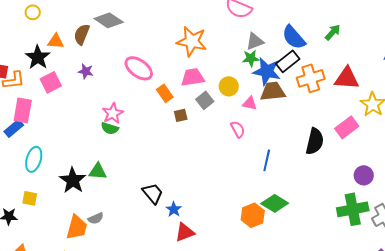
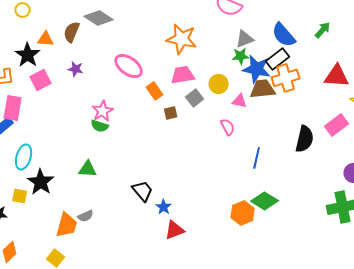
orange cross: (311, 78) -> (286, 78), moved
black star: (73, 180) -> (41, 182), moved

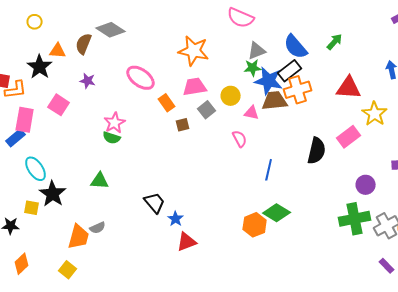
pink square: (41, 80) -> (59, 105), moved, turned -30
cyan ellipse: (24, 157) -> (36, 169), turned -50

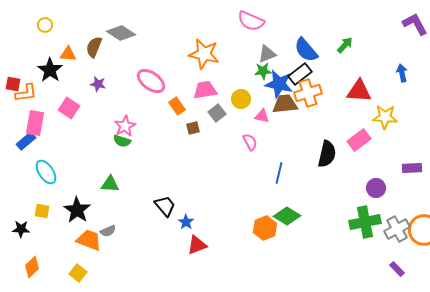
yellow star: (375, 114) -> (385, 117), turned -30
black star: (53, 194) -> (77, 210), moved
orange trapezoid: (79, 237) -> (89, 240), turned -84

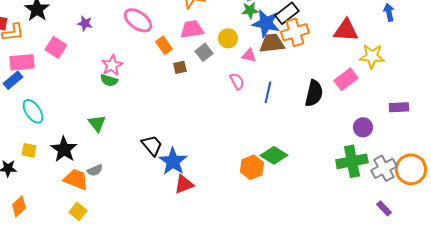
pink rectangle: (35, 123) -> (22, 62), turned 75
blue line: (279, 173) -> (268, 92), moved
green triangle: (110, 184) -> (97, 123), turned 48
blue star: (186, 222) -> (173, 161), size x1.8
yellow square: (78, 273) -> (78, 211), moved

